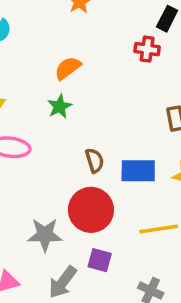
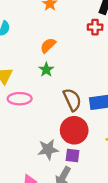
brown semicircle: (95, 160) -> (72, 100), size x1.5
purple square: (100, 260) -> (72, 156), moved

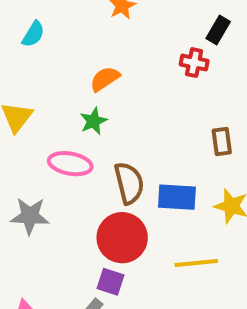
pink ellipse: (20, 99) -> (70, 164), moved
gray star: (48, 149) -> (30, 216), moved

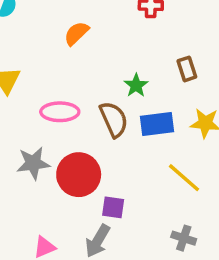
green star: (93, 121) -> (136, 85), moved
red circle: (122, 238) -> (79, 175), moved
yellow line: (196, 263) -> (184, 178), turned 57

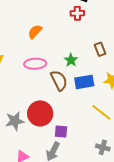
pink ellipse: (60, 112) -> (35, 64), moved
gray star: (33, 163) -> (15, 121), moved

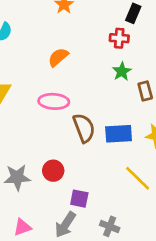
green star: (71, 60) -> (122, 71), moved
red circle: (40, 113) -> (53, 171), size x0.6
gray cross: (103, 147) -> (110, 226), moved

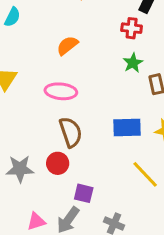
brown semicircle: (84, 128) -> (71, 132), moved
pink triangle: (22, 227) -> (36, 221), moved

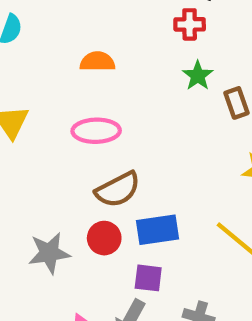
orange semicircle: (67, 45) -> (97, 62), turned 45
blue rectangle: (127, 128) -> (158, 230), moved
brown semicircle: (71, 132) -> (118, 190), turned 88

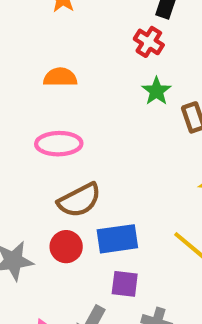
red cross: (190, 24) -> (149, 42), turned 32
purple square: (148, 278) -> (125, 284), moved

